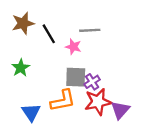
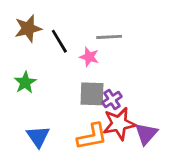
orange L-shape: (63, 101) -> (92, 136), moved

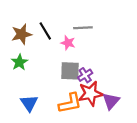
brown star: (28, 28) -> (22, 34), moved

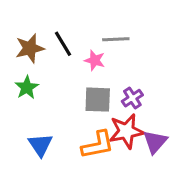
purple cross: (85, 75) -> (132, 98), moved

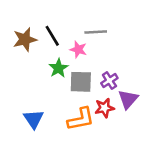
green star: (27, 88) -> (58, 68), moved
red star: (126, 131) -> (104, 108), size x0.7
purple triangle: (155, 142) -> (128, 99), moved

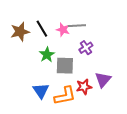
pink star: (78, 49) -> (63, 30), moved
purple cross: (109, 81) -> (86, 48), moved
blue triangle: (34, 119) -> (41, 91), moved

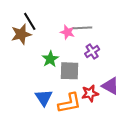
black line: (42, 29) -> (30, 21), moved
purple triangle: (103, 80) -> (110, 86), turned -42

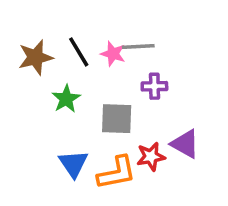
black line: (30, 21) -> (79, 52), moved
purple cross: (92, 51) -> (154, 86), turned 32
green star: (50, 59) -> (66, 99), moved

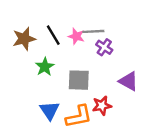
purple cross: (154, 86) -> (104, 47), moved, turned 35
purple triangle: (185, 144) -> (129, 81), moved

